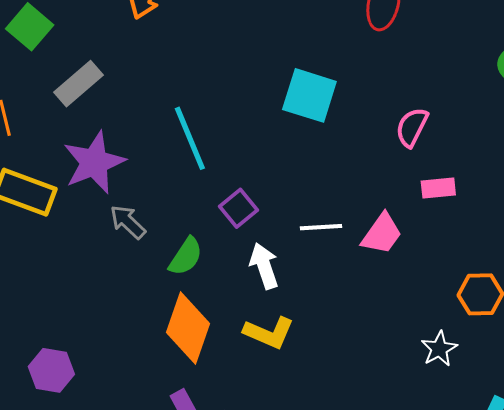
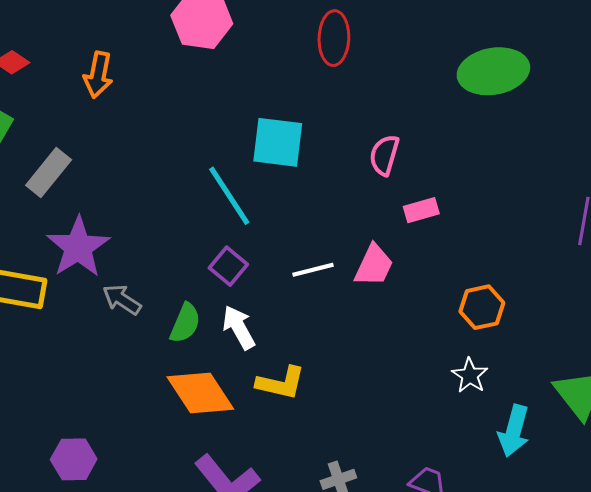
cyan line: (190, 138) -> (229, 196), moved
white arrow: (264, 266) -> (239, 327), moved
orange diamond: (188, 328) -> (200, 393), turned -42
white star: (439, 349) -> (470, 375), moved

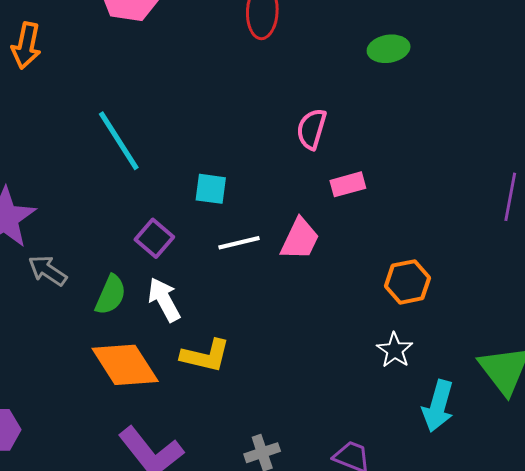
green ellipse: (493, 71) -> (389, 49), moved, size x0.6
cyan square: (278, 142) -> (211, 189), moved, size x0.6
cyan line: (229, 196) -> (119, 141), moved

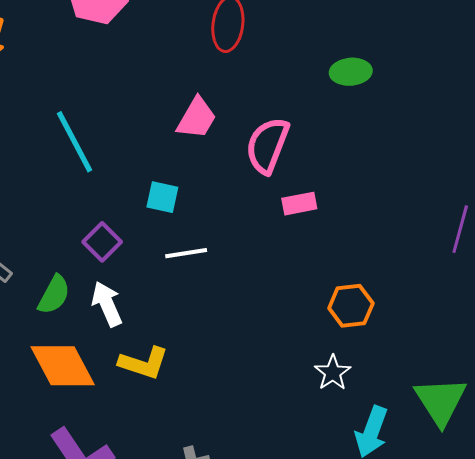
pink semicircle: (311, 129) -> (267, 145), size x1.4
pink trapezoid: (300, 239) -> (197, 118), moved

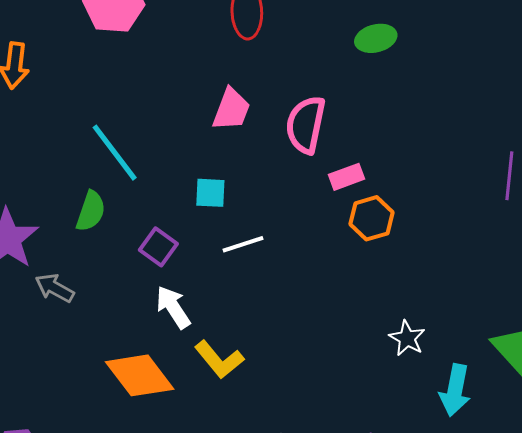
green semicircle: (54, 295) -> (91, 211), moved
orange hexagon: (351, 306) -> (371, 218), moved
yellow L-shape: (144, 363) -> (219, 360), turned 42

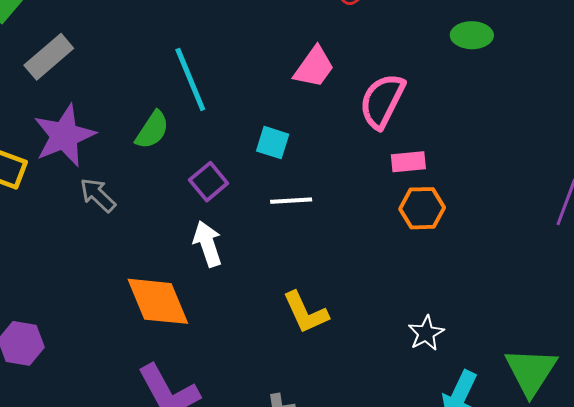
yellow L-shape: (219, 360) -> (305, 313), moved

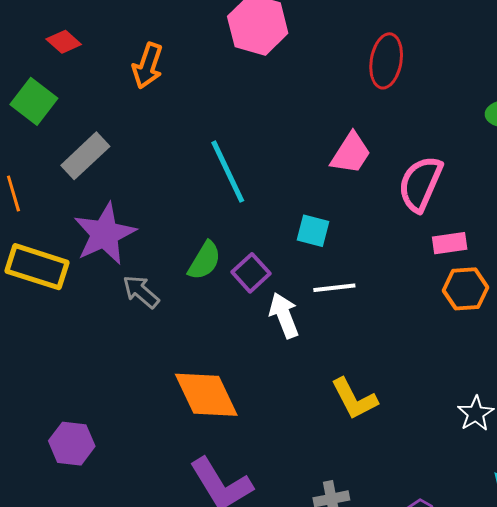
green semicircle: (152, 130) -> (205, 261), moved
white arrow: (208, 244) -> (284, 315), moved

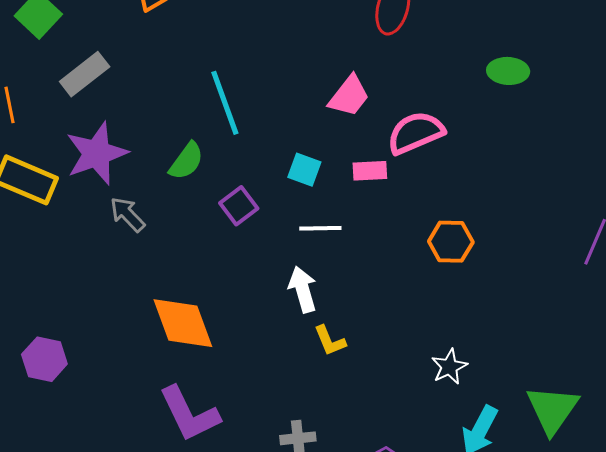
pink semicircle: (420, 184) -> (416, 133), turned 38
pink rectangle: (450, 243) -> (370, 171), moved
green semicircle: (205, 261) -> (186, 161), moved
white arrow: (284, 315) -> (303, 289), moved
yellow L-shape: (354, 399) -> (330, 341), size x0.7

